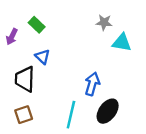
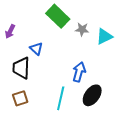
gray star: (104, 22) -> (82, 29), moved
green rectangle: (37, 25) -> (58, 16), moved, size x1.6
cyan triangle: (122, 43) -> (104, 36), turned -36

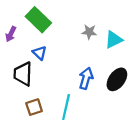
green rectangle: (58, 16) -> (38, 20), moved
black ellipse: (92, 95) -> (117, 79), moved
brown square: (20, 98) -> (34, 107), moved

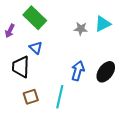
cyan triangle: (114, 40) -> (103, 24), moved

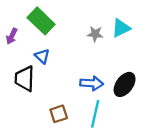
blue arrow: (78, 71) -> (92, 83), turned 78
brown square: (31, 97) -> (59, 114), moved
cyan line: (60, 97) -> (95, 114), moved

